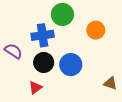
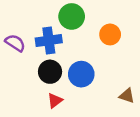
purple semicircle: (13, 51) -> (15, 43), moved
red triangle: (35, 88) -> (55, 101), moved

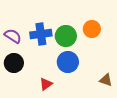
green circle: (72, 16) -> (66, 36), moved
black circle: (50, 72) -> (14, 63), moved

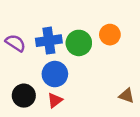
blue circle: (68, 62) -> (55, 74), moved
black circle: (14, 63) -> (24, 96), moved

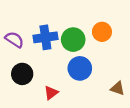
blue circle: (55, 74) -> (80, 68), moved
black circle: (24, 96) -> (22, 74), moved

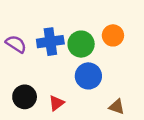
black circle: (22, 74) -> (25, 97), moved
brown triangle: (117, 88) -> (117, 107), moved

